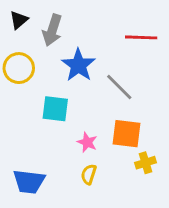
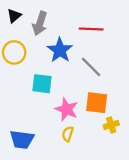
red line: (141, 37) -> (91, 29), moved
pink star: (87, 142) -> (67, 109), size x1.5

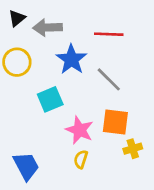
gray arrow: (40, 23) -> (48, 28), turned 70
cyan square: (42, 84) -> (50, 99), turned -30
blue trapezoid: (22, 139) -> (26, 166), turned -125

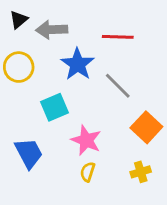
orange square: (115, 122) -> (146, 127), moved, turned 36
yellow cross: (133, 149) -> (141, 172), moved
blue trapezoid: (26, 166) -> (29, 153), moved

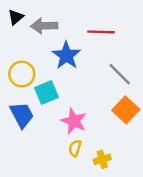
yellow circle: (19, 67) -> (22, 74), moved
gray line: (118, 86) -> (120, 74), moved
blue trapezoid: (29, 153) -> (22, 115), moved
yellow cross: (141, 172) -> (102, 159), moved

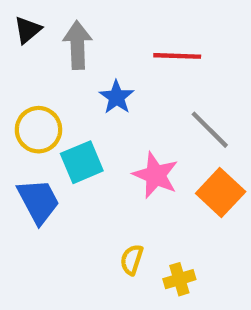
gray arrow: (44, 26) -> (77, 45), turned 90
blue star: (66, 55) -> (117, 97), size x0.7
pink star: (74, 121) -> (156, 175), moved

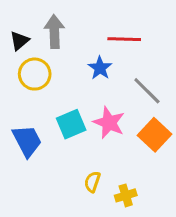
black triangle: (28, 30) -> (19, 41), moved
blue star: (117, 97) -> (100, 68), moved
yellow circle: (38, 130) -> (35, 74), moved
cyan square: (82, 162) -> (71, 124), moved

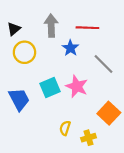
gray arrow: (54, 32) -> (51, 26), moved
orange square: (155, 135) -> (109, 113), moved

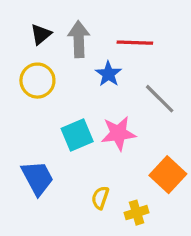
black triangle: (14, 29) -> (41, 34), moved
pink star: (77, 86) -> (118, 133), turned -30
blue trapezoid: (19, 99) -> (37, 178), moved

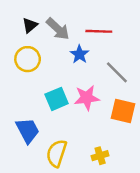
gray arrow: (79, 39) -> (58, 29), turned 135
orange square: (168, 175) -> (123, 111), moved, turned -30
yellow semicircle: (100, 198) -> (57, 153), moved, size x1.6

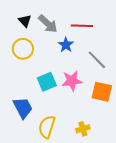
black triangle: (30, 25) -> (25, 21), turned -32

